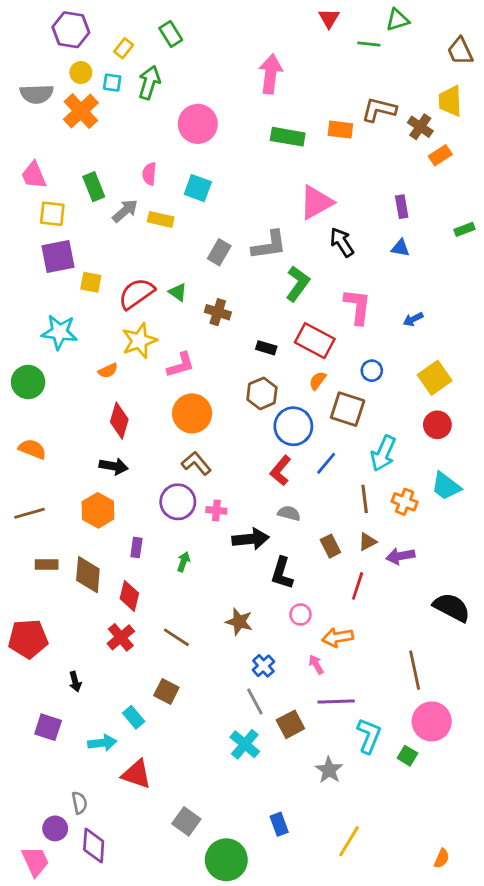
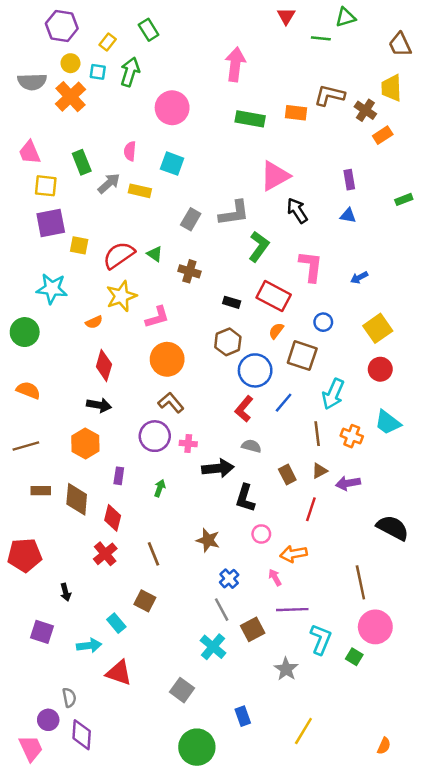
brown line: (176, 637) -> (154, 554), turned 35
gray square: (186, 821) -> (182, 690), moved

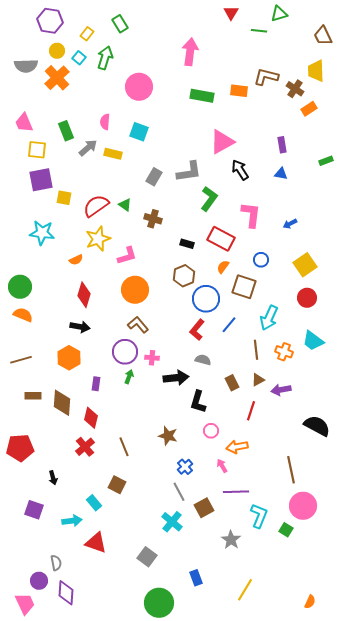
cyan square: (98, 72) -> (79, 58), turned 32
green circle: (25, 332) -> (20, 287), moved
green arrow: (160, 488) -> (129, 377), moved

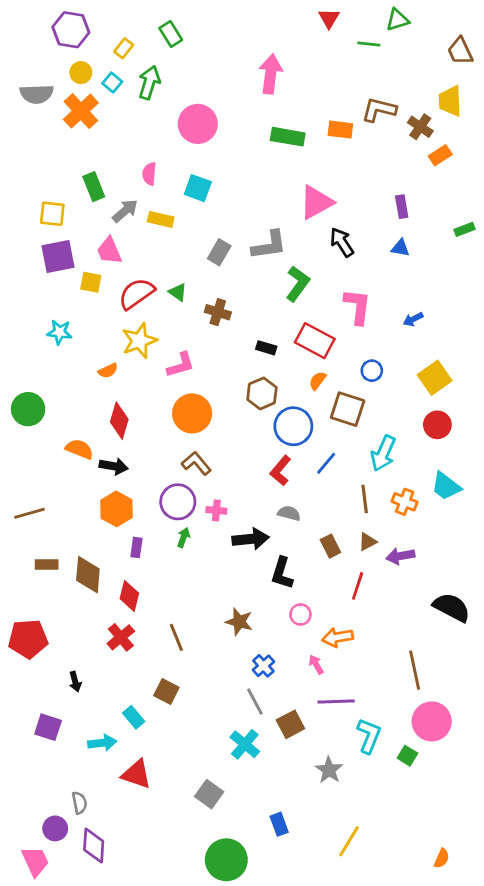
pink trapezoid: (24, 123) -> (109, 251), moved
cyan star: (42, 233) -> (59, 332), size x0.7
orange semicircle: (23, 315) -> (79, 449), moved
orange hexagon: (69, 358) -> (116, 509), moved

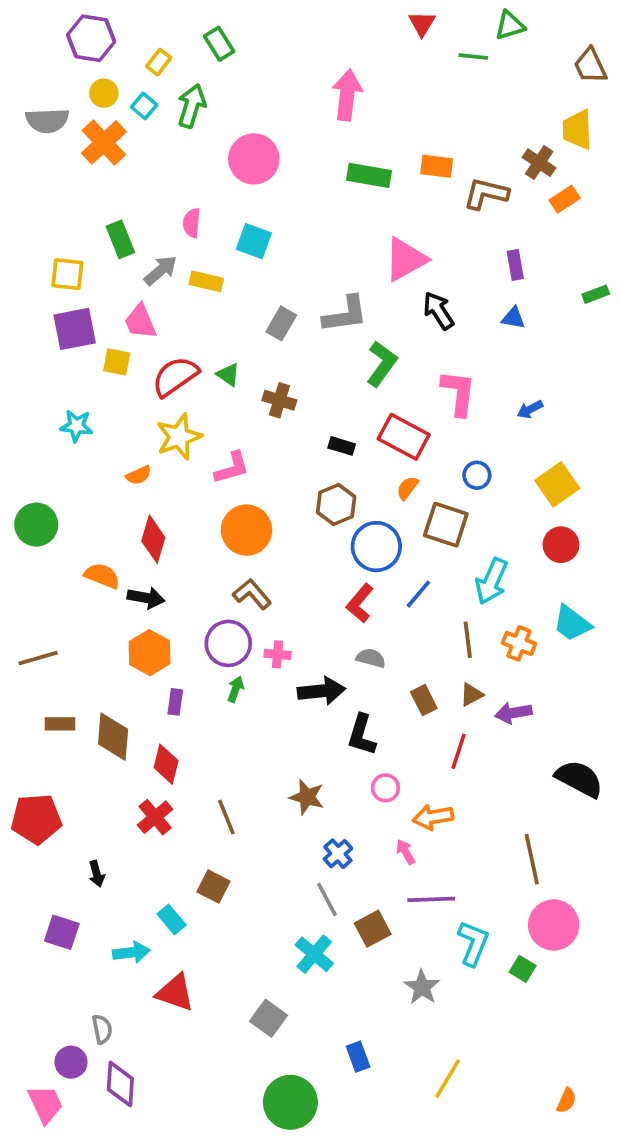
brown L-shape: (379, 110) -> (486, 194), moved

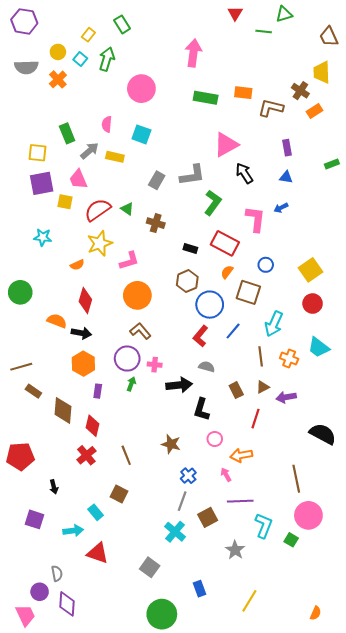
purple hexagon: (91, 38) -> (24, 21), moved
orange cross: (104, 142) -> (58, 79), size x0.7
blue arrow: (530, 409) -> (281, 208), moved
brown rectangle: (60, 724) -> (33, 391), moved, turned 35
gray line: (327, 899) -> (182, 501), turned 48

